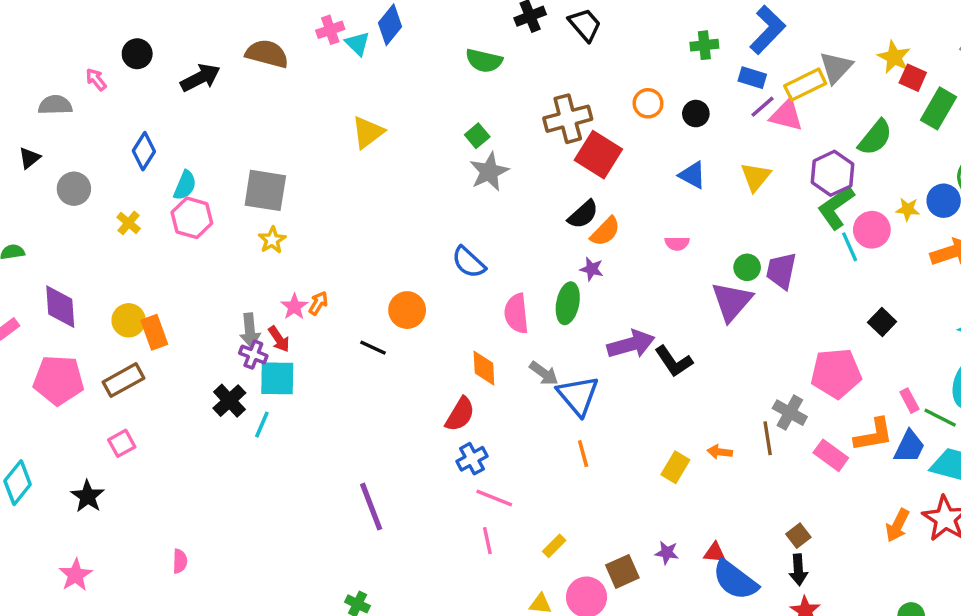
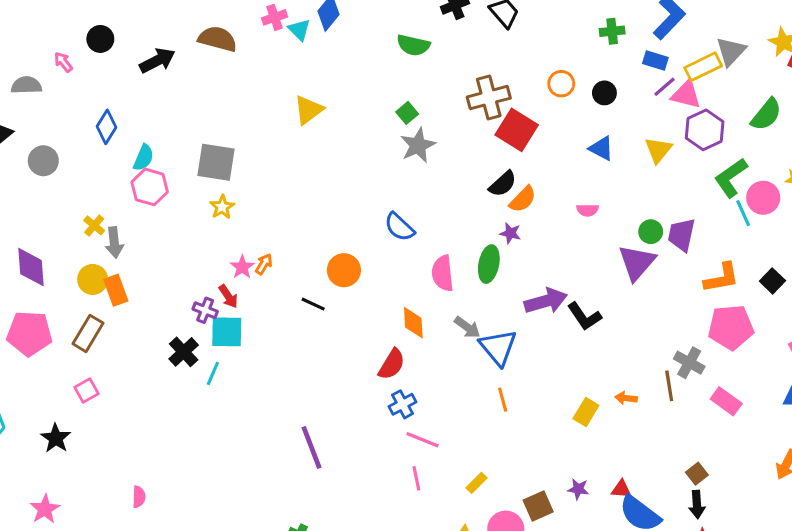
purple hexagon: (833, 173) -> (705, 130), moved
yellow cross: (129, 223) -> (94, 225), moved
gray arrow: (250, 331) -> (114, 242), moved
brown rectangle: (123, 380) -> (88, 333), turned -30
orange L-shape: (874, 435) -> (722, 278), moved

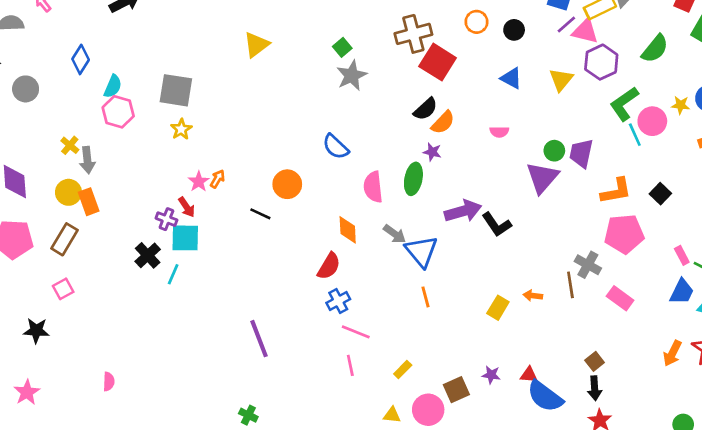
black star: (56, 438) -> (36, 331), turned -30

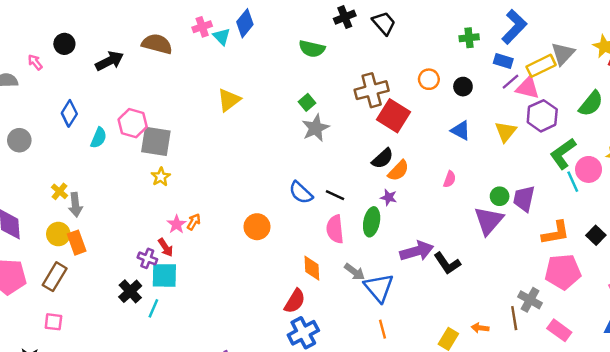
pink hexagon: (118, 112) -> (133, 123), moved
pink semicircle: (499, 132) -> (450, 179), turned -70
black line: (260, 214) -> (335, 195), moved
pink square: (63, 289) -> (53, 322), turned 36
blue cross: (338, 301) -> (303, 333), size x1.4

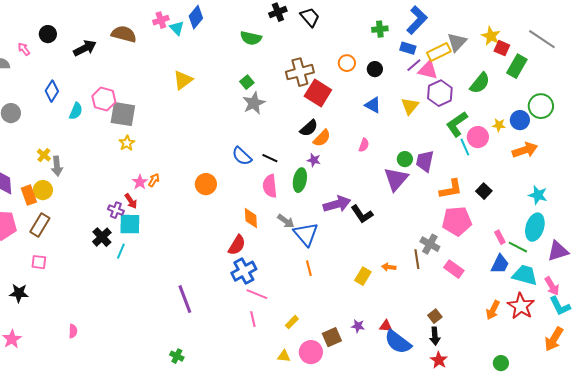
orange rectangle: (77, 243) -> (29, 195), moved

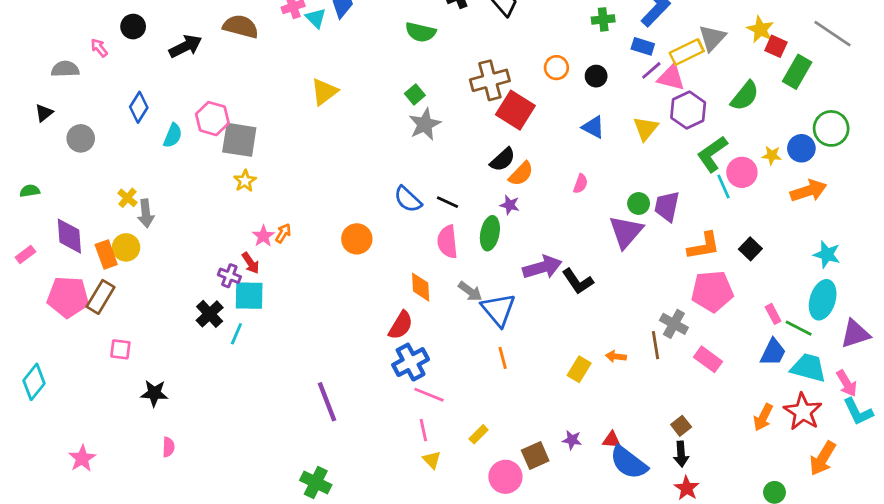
brown rectangle: (40, 225) -> (101, 297), moved
black star: (19, 293) -> (154, 393), moved
orange arrow: (554, 339) -> (823, 458), moved
green cross: (177, 356) -> (316, 482), size x1.5
yellow triangle: (284, 356) -> (432, 460), moved, turned 40

